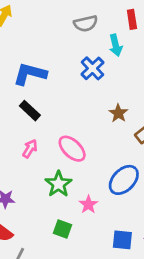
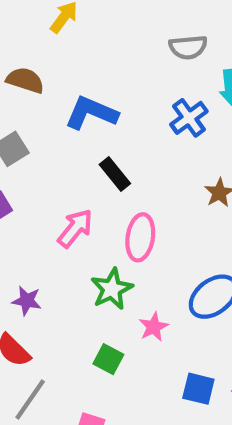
black rectangle: (30, 111) -> (115, 174), moved
pink arrow: (30, 149) -> (75, 228), size x1.4
pink ellipse: (72, 149) -> (140, 237), turned 48

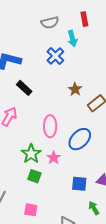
pink ellipse: (140, 237) -> (50, 126), moved
green star: (112, 289) -> (31, 154), moved

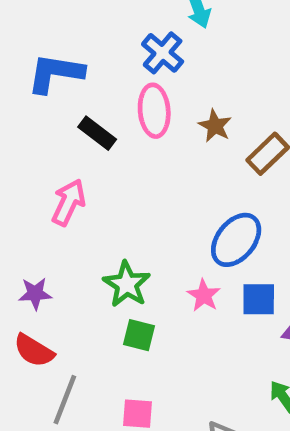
pink ellipse: (50, 126) -> (154, 111), moved
pink star: (54, 158) -> (204, 295), moved
blue square: (79, 184) -> (259, 299), moved

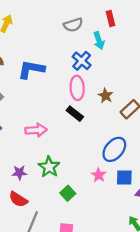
black rectangle: (97, 133) -> (75, 114), moved
pink arrow: (69, 202) -> (36, 130), turned 60
green star: (127, 284) -> (49, 167), moved
green square: (139, 335) -> (68, 193), turned 32

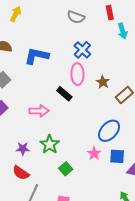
gray semicircle: (73, 25) -> (76, 17), turned 36
cyan arrow: (99, 41) -> (123, 31), moved
black rectangle: (75, 114) -> (64, 94), moved

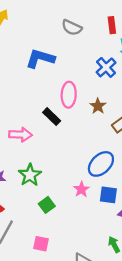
blue cross: (82, 50) -> (106, 67), moved
blue L-shape: (37, 56) -> (40, 58), moved

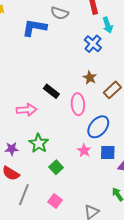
blue L-shape: (40, 58) -> (34, 28), moved
pink ellipse: (69, 95) -> (78, 104), moved
pink square: (41, 244) -> (55, 201), turned 32

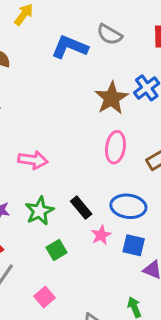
brown star: (90, 78) -> (112, 98), moved, size x1.6
black rectangle: (51, 91) -> (81, 208), moved
pink ellipse: (78, 104) -> (115, 147), moved
blue ellipse: (98, 127) -> (128, 206), turned 45

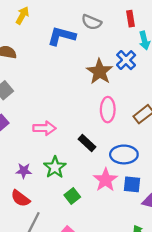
black rectangle: (81, 208) -> (87, 143), moved
pink star: (101, 235) -> (106, 180), size x1.5

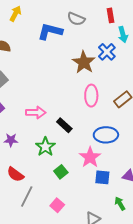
black rectangle: (87, 143) -> (64, 125), moved
purple star: (24, 171) -> (11, 140), moved
blue square: (132, 184) -> (102, 177), moved

